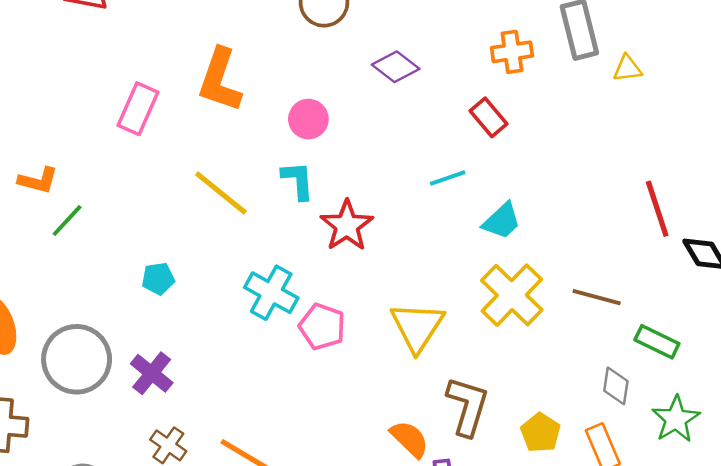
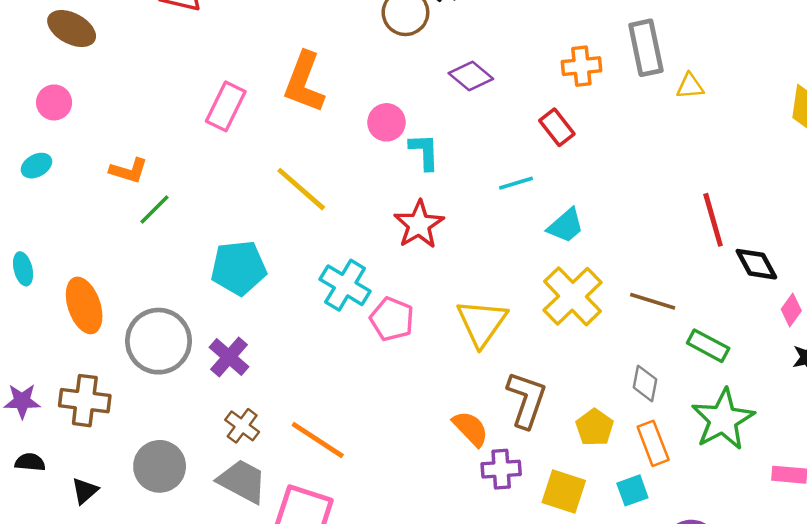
cyan L-shape: (298, 180) -> (424, 152), moved
cyan pentagon: (158, 279) -> (239, 268), size x1.8
gray diamond: (616, 386) -> (645, 383), moved
green star: (676, 419) -> (723, 419), size x1.4

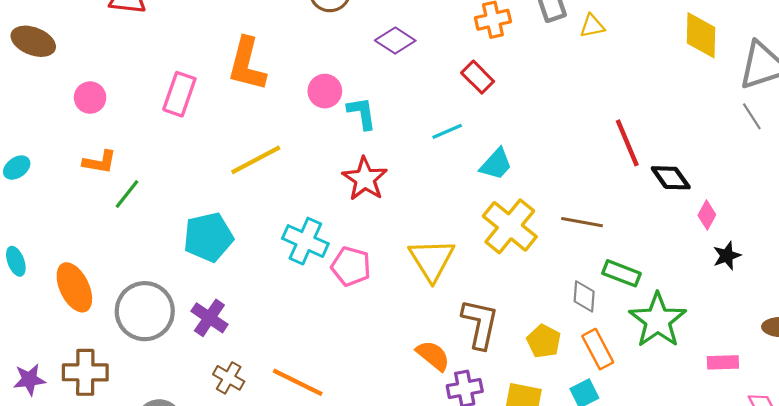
pink circle: (54, 102) -> (90, 98), moved
yellow line: (301, 189) -> (256, 160), turned -62
green rectangle: (708, 346) -> (621, 273), moved

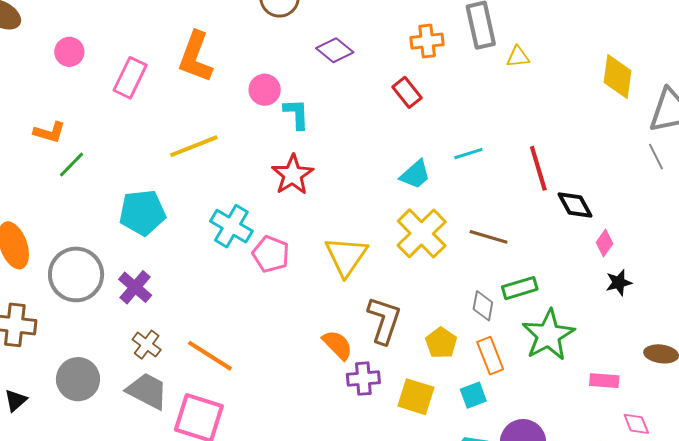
pink circle: (90, 98) -> (69, 52), moved
cyan line: (447, 131) -> (468, 154), moved
green rectangle: (621, 273) -> (520, 288), turned -44

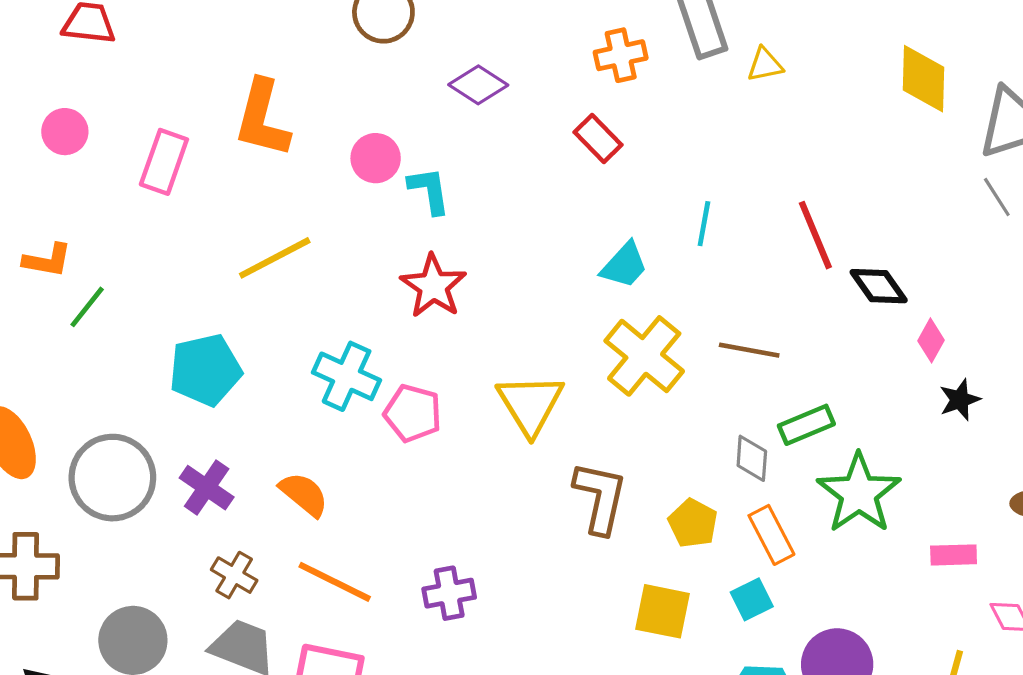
cyan line: (468, 154) -> (704, 224), turned -56
orange semicircle: (337, 345) -> (304, 494), moved
purple cross: (363, 379) -> (449, 593), moved

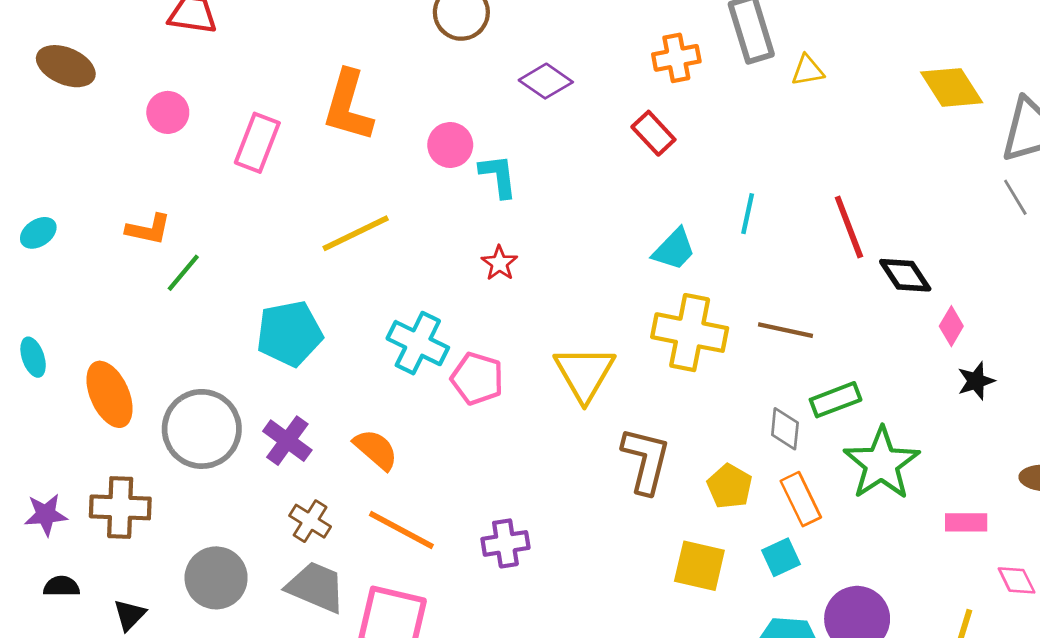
yellow diamond: (923, 79) -> (952, 87), turned -36
red star: (433, 286) -> (499, 263), size x0.6
yellow cross: (644, 356) -> (690, 333), turned -30

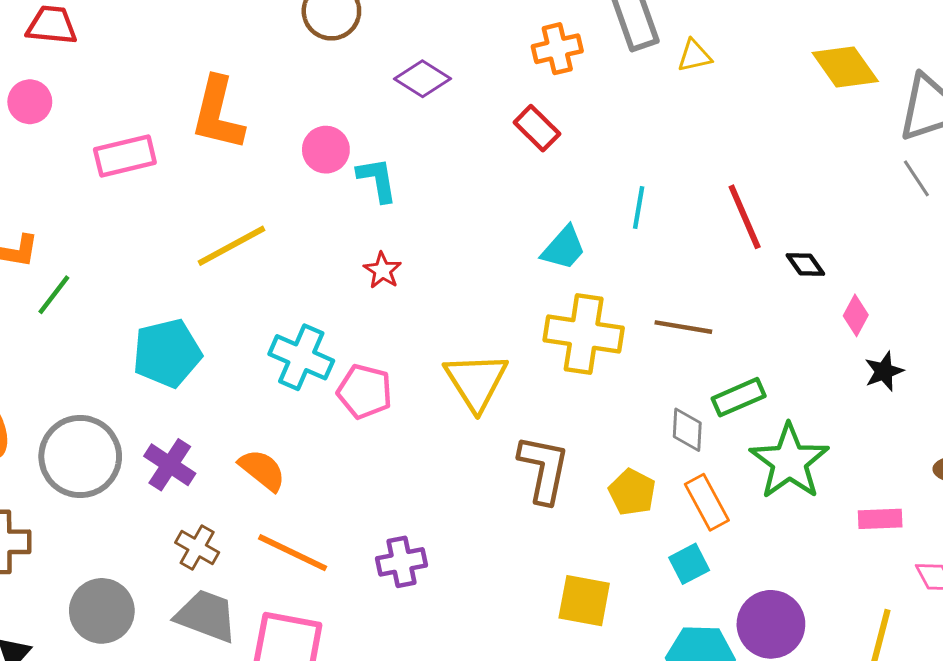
pink circle: (168, 112) -> (30, 102), moved
pink rectangle: (257, 143) -> (125, 156), turned 58
black diamond: (905, 275) -> (805, 265), size x0.7
yellow square: (699, 566) -> (584, 601), moved

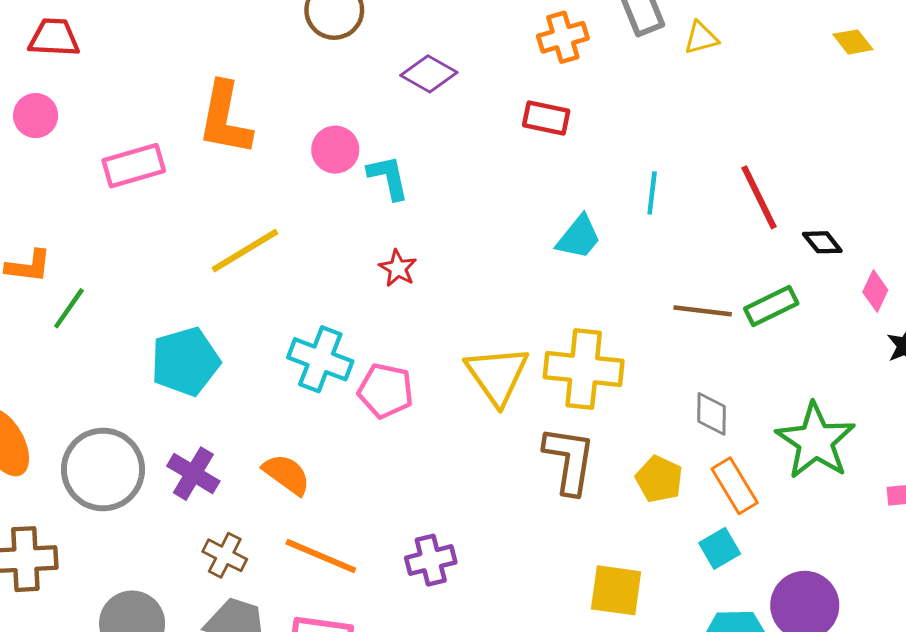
yellow diamond: (845, 67) -> (853, 42), size x0.6
red rectangle: (537, 128) -> (546, 118), turned -30
yellow cross: (584, 334) -> (584, 369), moved
green rectangle: (739, 397) -> (771, 306), moved

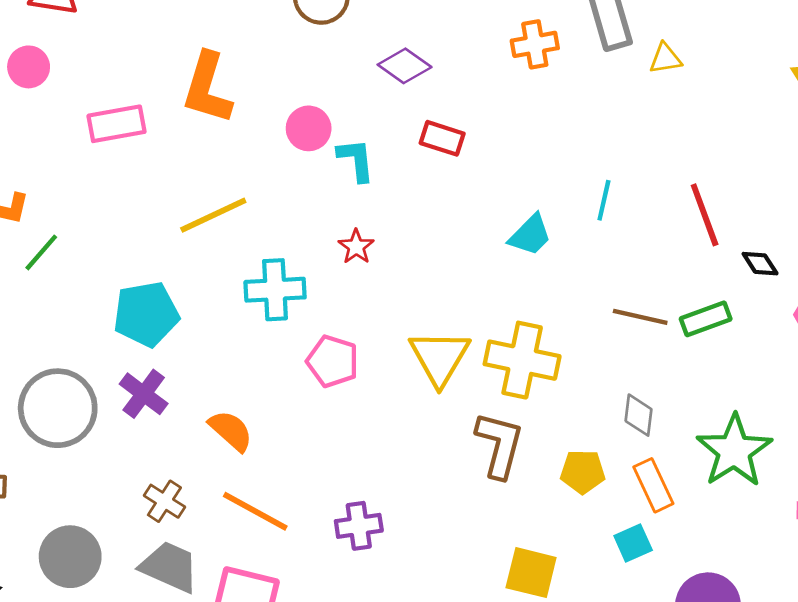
red rectangle: (546, 118) -> (442, 138), moved
cyan cross: (320, 359) -> (275, 290), moved, turned -30
purple cross: (193, 474) -> (144, 394), moved
yellow pentagon: (659, 479) -> (583, 472), turned -30

